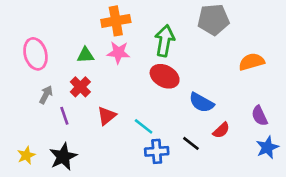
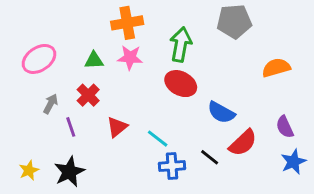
pink ellipse: (35, 54) -> (39, 59), turned 72
red semicircle: (221, 130) -> (243, 143), size x1.5

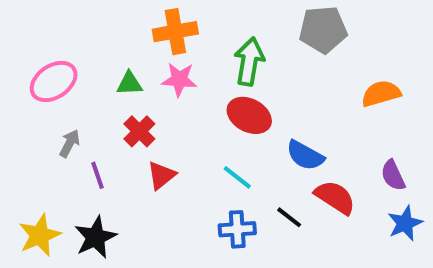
red cross: (88, 95) -> (139, 131), moved
cyan line: (158, 139) -> (237, 177), moved
red semicircle: (243, 143) -> (335, 197), turned -104
yellow star: (29, 170) -> (40, 235), size x1.5

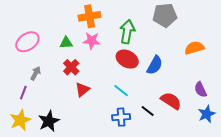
blue semicircle: (305, 155) -> (155, 65), moved, turned -90
purple line: (97, 175) -> (23, 93), moved, turned 40

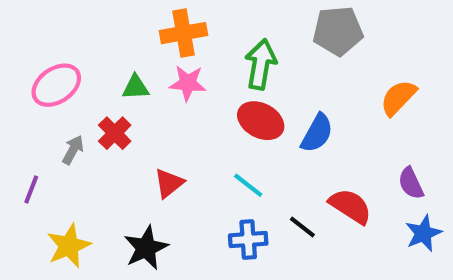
orange semicircle: (194, 48) -> (398, 98), turned -30
red cross: (71, 67) -> (115, 133), moved
purple line: (23, 93) -> (31, 189), moved
yellow star: (20, 120) -> (69, 246), moved
black star: (49, 121) -> (146, 248), moved

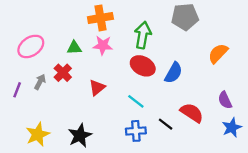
red triangle: (169, 183) -> (97, 88), moved
purple line: (31, 189) -> (17, 90), moved

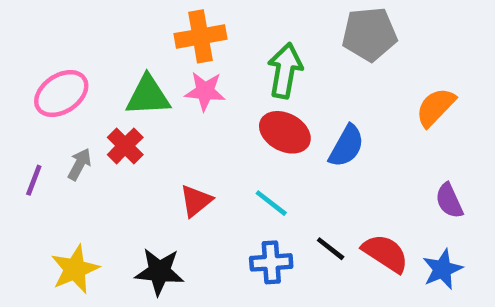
green triangle: (74, 48) -> (148, 96), size x1.5
red triangle: (97, 88) -> (196, 201), moved
red semicircle: (192, 113) -> (385, 253), moved
blue star: (232, 128) -> (442, 269), moved
black star: (80, 136) -> (159, 272), turned 30

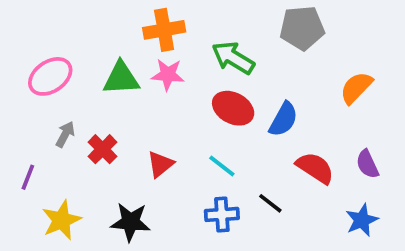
green arrow: (285, 71) -> (233, 58), turned -69
red cross: (125, 146) -> (103, 149), moved
purple line: (34, 180) -> (28, 177), moved
red semicircle: (385, 253) -> (315, 168), moved

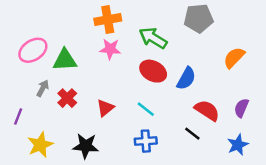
green triangle: (121, 78) -> (65, 60), moved
purple semicircle: (367, 164) -> (241, 108), turned 48
black line: (270, 203) -> (192, 134), moved

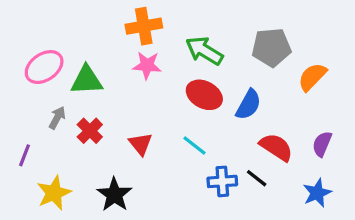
gray pentagon: (198, 18) -> (271, 47), moved
red triangle: (105, 108) -> (141, 144), turned -30
blue cross: (146, 141) -> (222, 181), moved
black star: (86, 146) -> (114, 195), turned 30

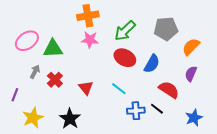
green arrow: (204, 51) -> (125, 31), turned -75
purple semicircle: (322, 144) -> (191, 74), moved

